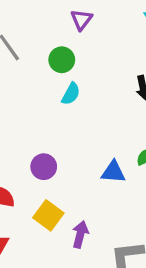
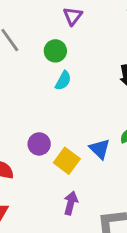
blue triangle: (113, 172) -> (100, 149), turned 40
yellow square: (48, 215) -> (67, 161), moved

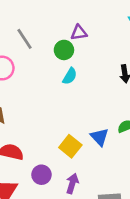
purple triangle: (73, 16) -> (79, 33), moved, turned 42
purple circle: (39, 144) -> (41, 175), moved

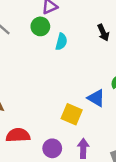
cyan semicircle: (70, 76) -> (61, 42), moved

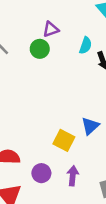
cyan semicircle: (61, 42) -> (86, 45), moved
blue triangle: (96, 98) -> (90, 126), turned 42

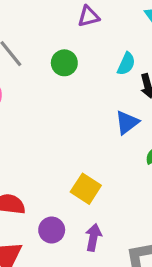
purple triangle: (51, 29) -> (88, 16), moved
blue triangle: (90, 126) -> (127, 122), moved

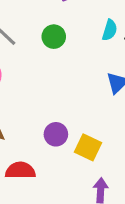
purple circle: (52, 230) -> (56, 134), moved

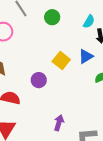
yellow square: (88, 147) -> (61, 61), moved

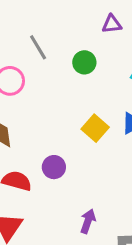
purple circle: (39, 80) -> (54, 167), moved

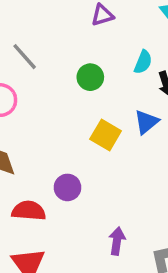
green circle: (84, 62) -> (90, 77), moved

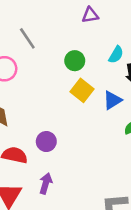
yellow square: (106, 135) -> (82, 90), moved
purple arrow: (117, 241) -> (46, 183), moved

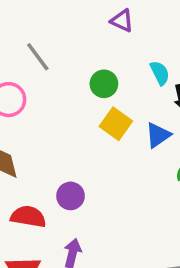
purple triangle: (90, 15) -> (122, 21), turned 36
cyan semicircle: (116, 55) -> (160, 73), turned -54

